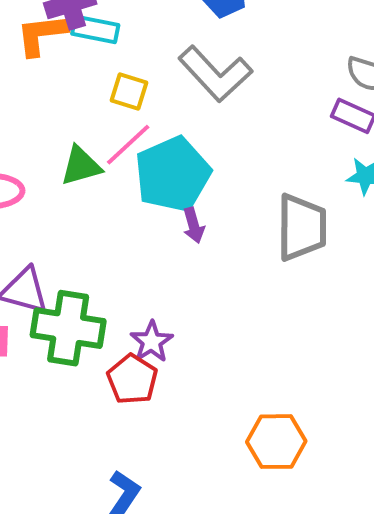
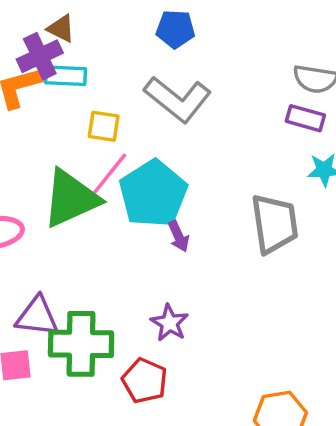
green triangle: (81, 166) -> (71, 199), size x1.6
purple star: (152, 342) -> (169, 323), moved

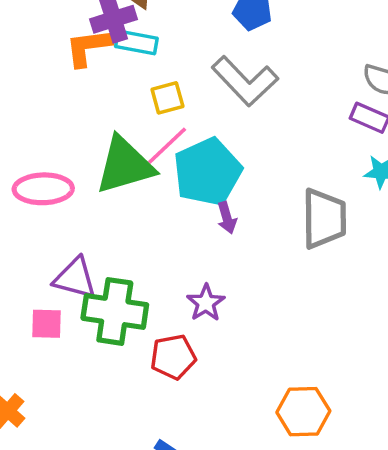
yellow square: (104, 126) -> (167, 98), turned -32
red pentagon: (145, 381) -> (173, 357), turned 30

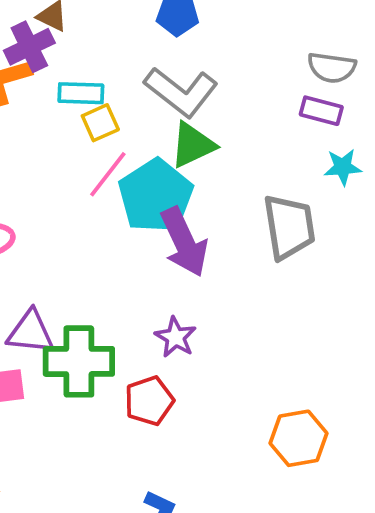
cyan rectangle: (136, 42) -> (81, 93), moved
green triangle: (125, 165) -> (193, 145), moved, size x0.7
purple arrow: (227, 218) -> (184, 242), size x2.0

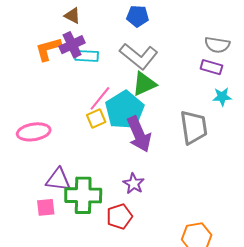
purple cross: (29, 47) -> (72, 45), moved
yellow square: (100, 123) -> (96, 119), moved

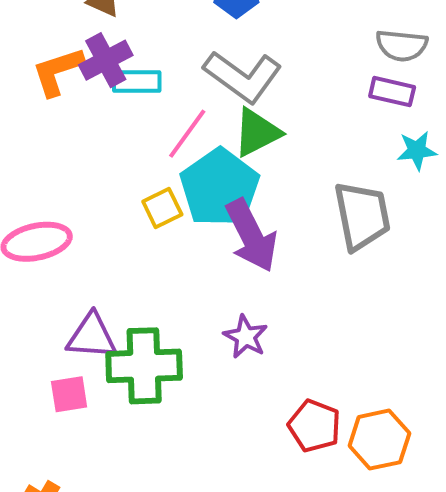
pink line: (100, 98) -> (187, 134), moved
red pentagon: (119, 216) -> (314, 426), moved, turned -30

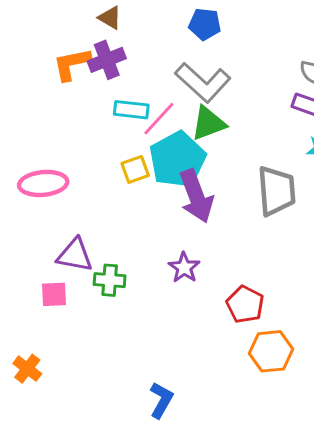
cyan rectangle: (137, 81) -> (131, 110), moved
green cross: (144, 366) -> (110, 280), size x0.6
red pentagon: (314, 426) -> (245, 304), moved

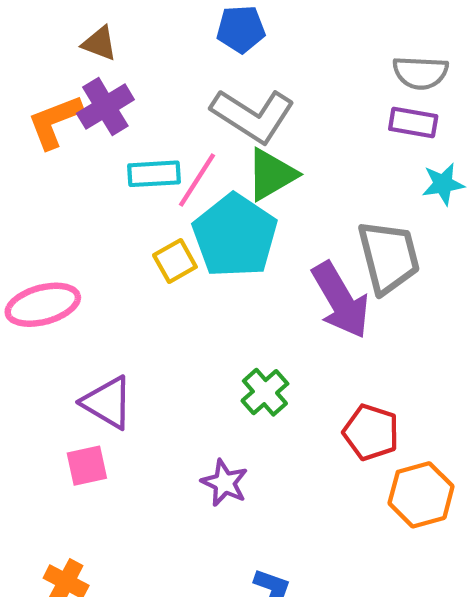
purple arrow: (196, 196) -> (341, 300), moved
purple triangle: (75, 255) -> (107, 402), turned 30
purple star: (184, 268) -> (225, 483), moved
green cross: (110, 280) -> (265, 392), moved, turned -36

